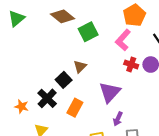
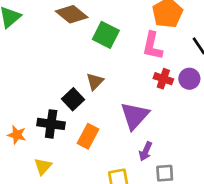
green square: (88, 32) -> (106, 35), turned -36
pink L-shape: (123, 40) -> (152, 46), turned -30
black cross: (47, 98) -> (51, 124), turned -36

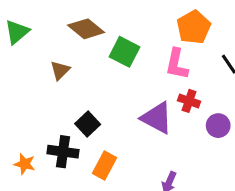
purple circle: (189, 79) -> (218, 126), moved
brown triangle: (95, 81) -> (60, 70), moved
purple triangle: (135, 116) -> (157, 118), moved, turned -44

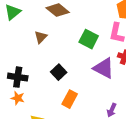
green square: (124, 52) -> (89, 39), moved
black cross: (63, 152) -> (18, 77), moved

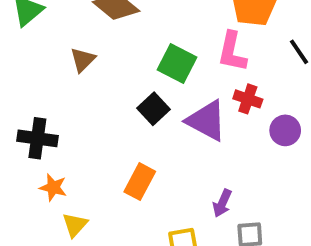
black square: (59, 72) -> (153, 109), moved
orange star: (18, 98) -> (53, 187), moved

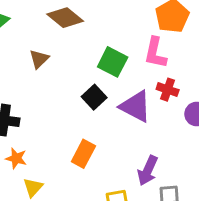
purple arrow: (222, 203) -> (148, 171), size x1.4

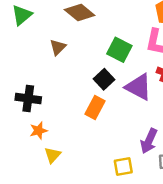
orange rectangle: (83, 154) -> (95, 108), moved
orange star: (16, 158) -> (39, 131), turned -30

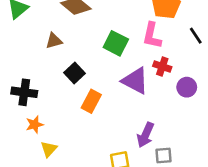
brown triangle: (58, 47) -> (54, 41), turned 30
black square: (104, 79) -> (75, 73), moved

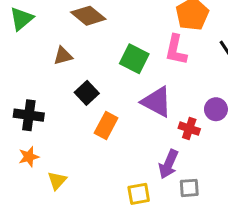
red cross: (162, 67) -> (189, 129), moved
orange star: (35, 125) -> (29, 157), moved

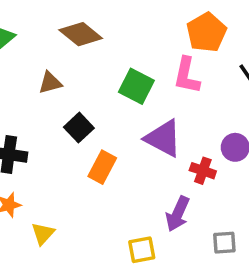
gray square: (189, 188) -> (224, 243), moved

